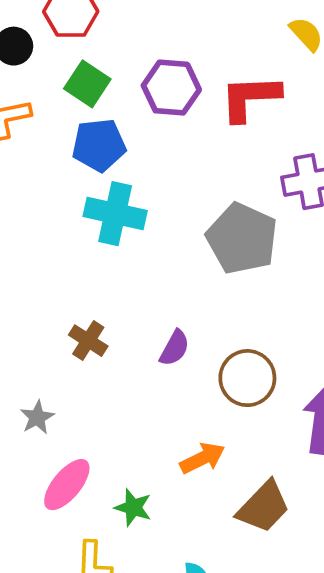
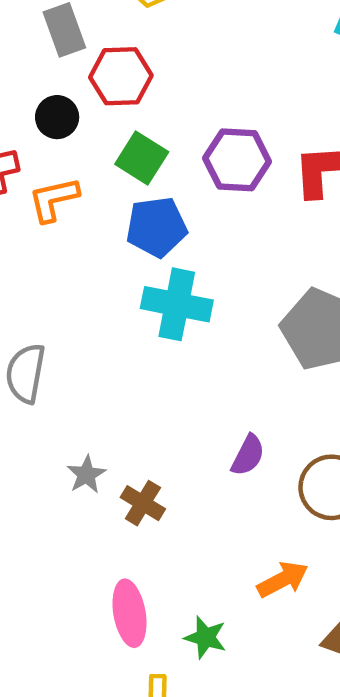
brown cross: (88, 341) -> (143, 503), moved
gray star: (37, 417) -> (86, 474), moved
pink ellipse: (67, 485) -> (130, 613), turned -48

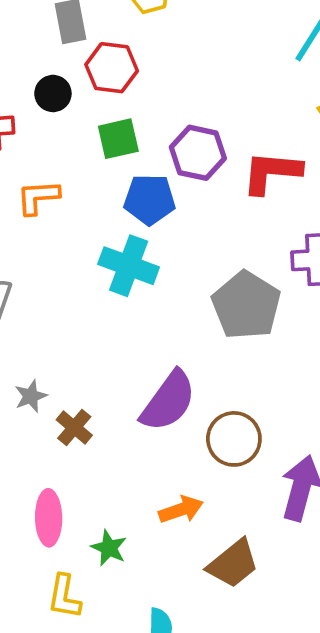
green square: (142, 158) -> (118, 139), turned 36
orange L-shape: (54, 199) -> (38, 197), moved
blue pentagon: (157, 227) -> (150, 199), moved
purple semicircle: (248, 455) -> (168, 401), size x1.8

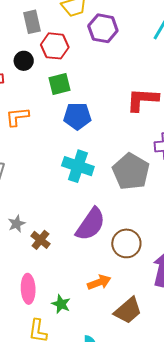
purple hexagon: (198, 153) -> (103, 28), moved
cyan cross: (129, 266) -> (78, 166), moved

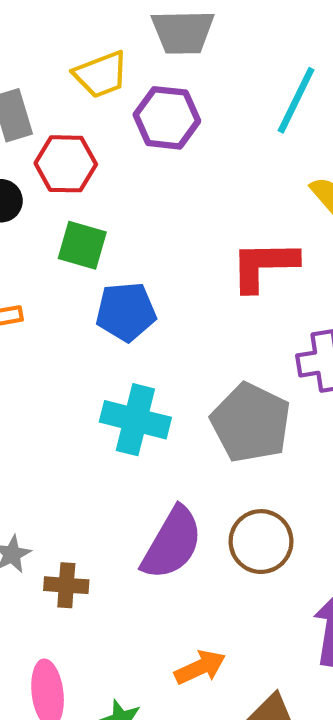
green square: (60, 84) -> (82, 245), turned 35
brown cross: (40, 240) -> (66, 585), turned -30
brown circle: (126, 243) -> (261, 542), moved

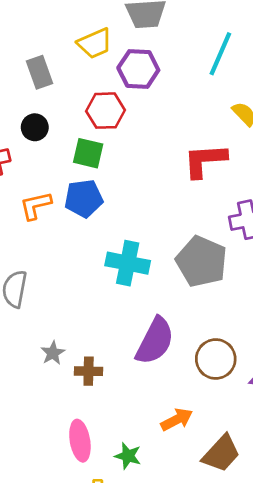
red hexagon: (66, 164) -> (105, 111), moved
blue pentagon: (126, 312) -> (84, 198), moved
brown circle: (261, 542) -> (216, 359), moved

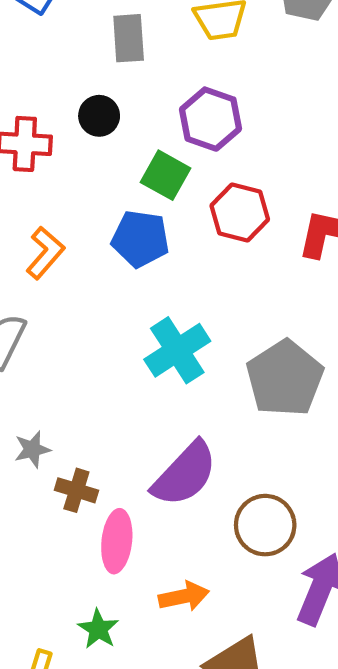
purple hexagon: (138, 69) -> (211, 119), moved
red hexagon: (105, 111) -> (240, 213), moved
orange L-shape: (36, 205) -> (45, 253), moved, turned 128
cyan cross: (128, 263) -> (177, 350), turned 30
pink ellipse: (80, 441) -> (117, 541), moved

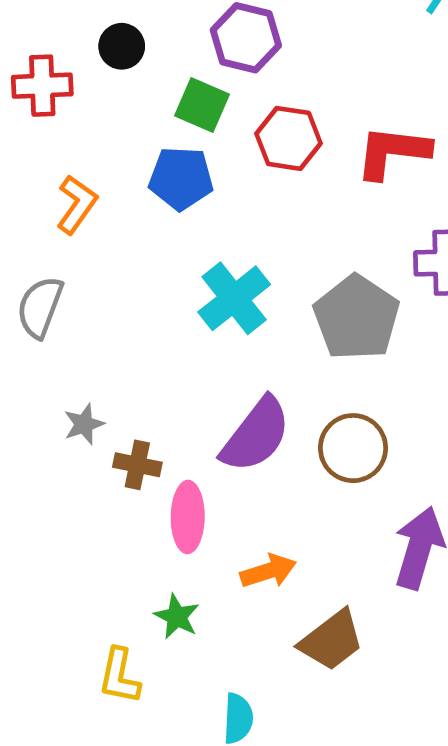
brown circle: (265, 525) -> (353, 448), moved

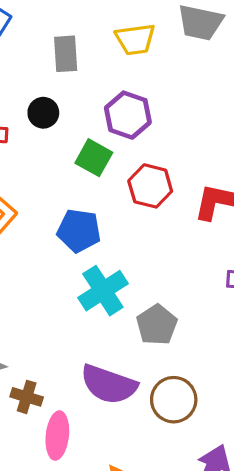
blue pentagon: (181, 178) -> (79, 231), moved
gray pentagon: (357, 318) -> (157, 325), moved, size x0.7
purple semicircle: (256, 435) -> (109, 384), turned 66

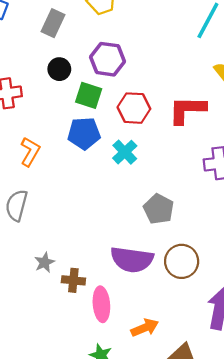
gray rectangle: (66, 54) -> (53, 23), turned 40
black circle: (43, 113) -> (59, 69), moved
blue pentagon: (79, 231) -> (84, 133), moved
cyan cross: (103, 291) -> (125, 152), moved, size x0.7

